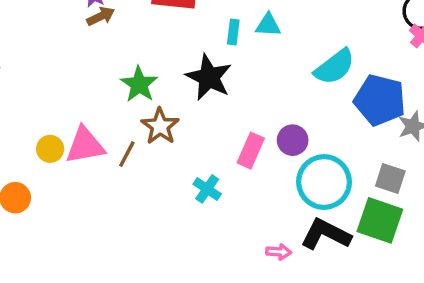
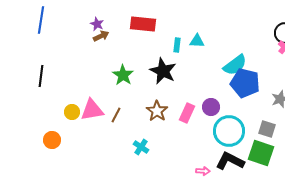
blue pentagon: (380, 100) -> (245, 83), moved
brown star: (160, 126) -> (157, 111), moved
cyan cross: (207, 189) -> (141, 147), moved

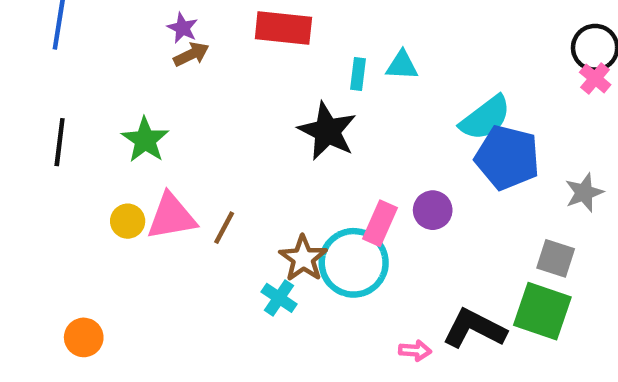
green star: (123, 75) -> (145, 140), moved
brown star: (157, 111) -> (303, 258), moved
cyan circle: (229, 131) -> (354, 263), moved
orange circle: (52, 140) -> (84, 337), moved

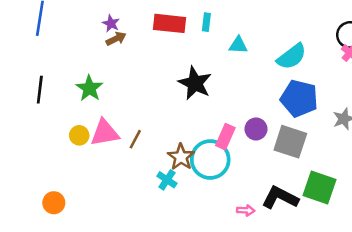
cyan rectangle: (358, 74) -> (206, 22), moved
cyan semicircle: (485, 118) -> (292, 57), moved
gray square: (556, 258) -> (290, 142), moved, size x1.5

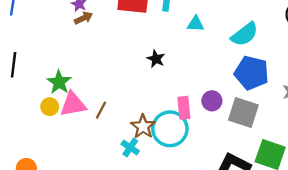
black star: (195, 83) -> (156, 59), size x0.6
green star: (89, 88) -> (59, 82), moved
pink rectangle: (225, 137) -> (184, 108), turned -30

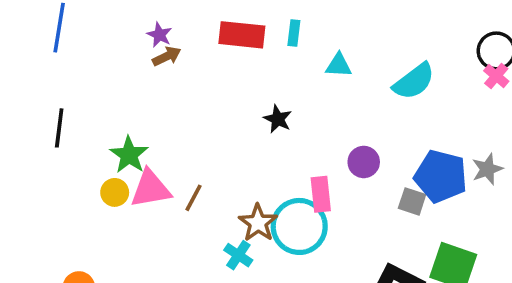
blue pentagon: (252, 73) -> (441, 176), moved
purple circle: (212, 101) -> (364, 162), moved
gray square: (243, 113) -> (412, 201), size x0.6

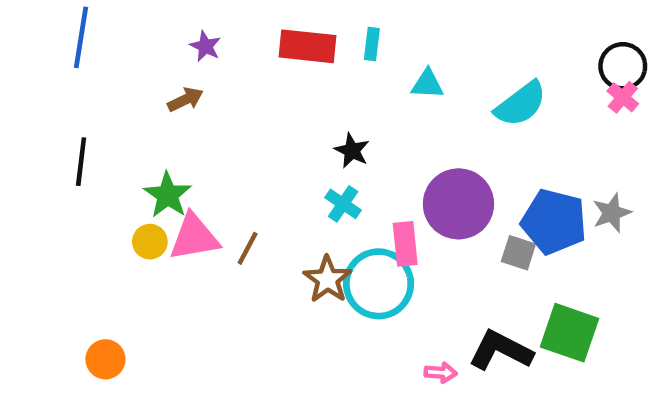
brown arrow: (167, 56) -> (185, 100), moved
purple circle: (364, 162) -> (458, 204), size x1.8
cyan cross: (238, 255) -> (343, 204), moved

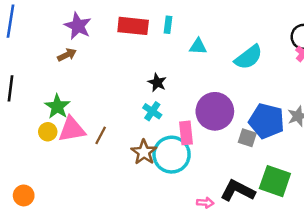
purple star: (205, 46) -> (78, 26), size x1.6

